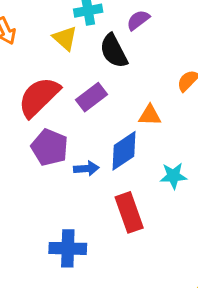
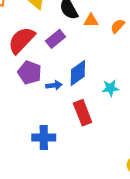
orange triangle: (150, 115) -> (91, 21), moved

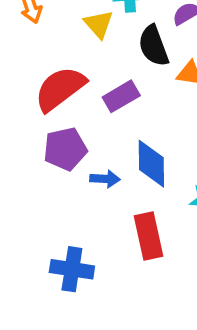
purple pentagon: (30, 73) -> (65, 149), turned 30
blue diamond: (78, 73) -> (151, 164), turned -64

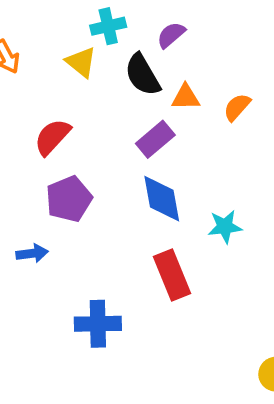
red semicircle: (60, 89) -> (52, 137), size x0.7
purple rectangle: (121, 96) -> (155, 139), moved
blue arrow: (105, 179) -> (32, 253), moved

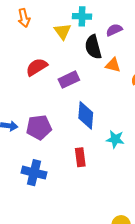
purple rectangle: (155, 139) -> (69, 80), moved
purple pentagon: (69, 199) -> (39, 127), moved
red rectangle: (172, 275) -> (80, 157), size x0.7

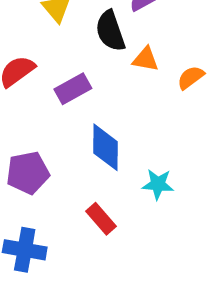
red rectangle: (80, 157) -> (101, 219), turned -30

